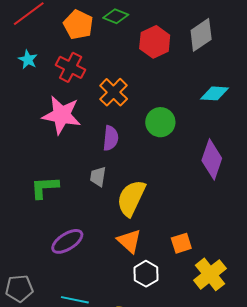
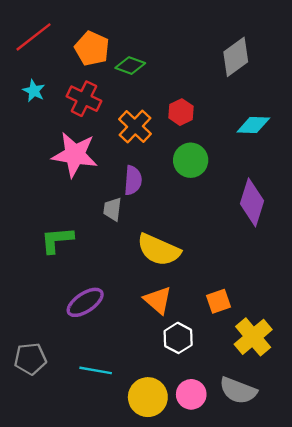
green diamond: (116, 16) -> (130, 66), moved
red hexagon: (155, 42) -> (181, 112), moved, size x0.7
gray trapezoid: (98, 177) -> (113, 209), moved
yellow semicircle: (131, 198) -> (159, 250), turned -90

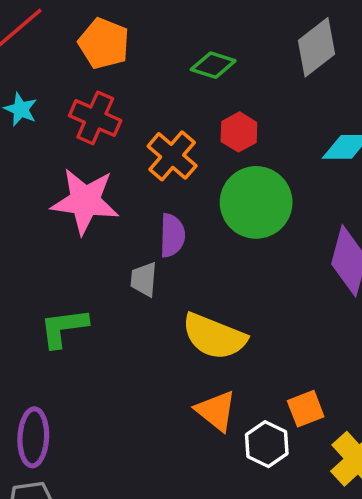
green diamond: (130, 66) -> (213, 65), moved
green circle: (191, 160) -> (256, 202), size x1.4
purple ellipse: (85, 302) -> (33, 437), moved, turned -51
white hexagon: (178, 338) -> (267, 444), moved

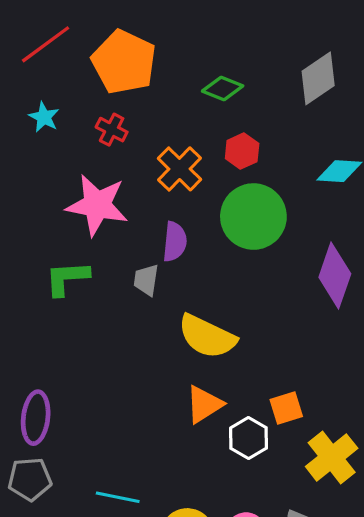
orange pentagon: (104, 43) -> (124, 62), size x1.4
red cross: (95, 118) -> (112, 130), size x0.7
green L-shape: (64, 328) -> (67, 278), moved
orange triangle: (216, 411) -> (204, 404), turned 45

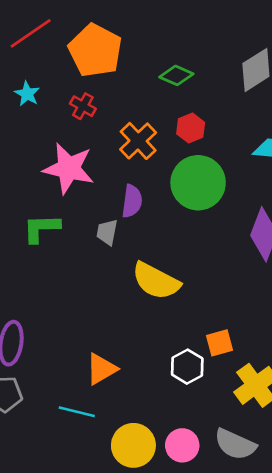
orange triangle: (204, 404) -> (101, 369), moved

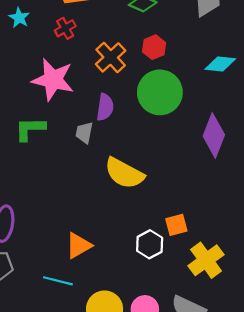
red cross: (83, 106) -> (65, 28), turned 30

